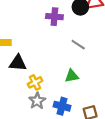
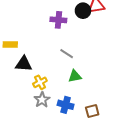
gray line: (78, 45) -> (67, 54), moved

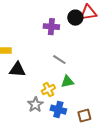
yellow cross: (40, 82) -> (48, 90), moved

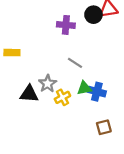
black triangle: (17, 70) -> (29, 94), moved
gray star: (35, 105) -> (48, 84), moved
blue cross: (58, 110) -> (97, 92), moved

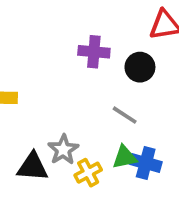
black circle: (93, 15) -> (140, 67), moved
gray line: (75, 63) -> (125, 115), moved

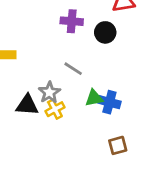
gray line: (125, 115) -> (73, 69), moved
yellow cross: (88, 173) -> (55, 109), moved

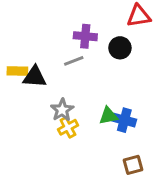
gray line: (73, 69) -> (74, 61), moved, turned -54
black triangle: (27, 105) -> (35, 77), moved

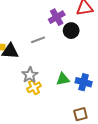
purple cross: (85, 36) -> (57, 17), moved, turned -35
blue cross: (124, 120) -> (84, 82), moved

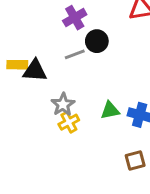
purple cross: (57, 17) -> (75, 18), moved
black circle: (71, 31) -> (97, 41), moved

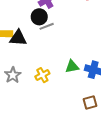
black circle: (97, 41) -> (39, 17), moved
gray star: (63, 104) -> (13, 75), moved

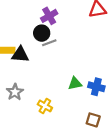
yellow cross: (42, 75) -> (45, 106), moved, turned -32
brown square: (90, 103) -> (93, 120), turned 32

